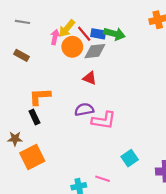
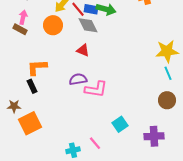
pink arrow: (55, 37) -> (23, 17), moved
orange circle: (72, 47) -> (53, 25), moved
gray diamond: (95, 51) -> (88, 25), turned 70
pink line: (103, 179) -> (95, 143), turned 32

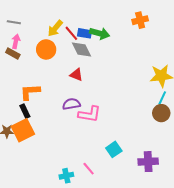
cyan line: (168, 73) -> (162, 98), turned 48
brown circle: (167, 100) -> (161, 113), moved
orange square: (30, 123) -> (23, 130), moved

